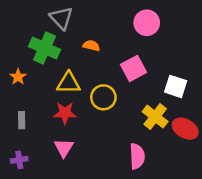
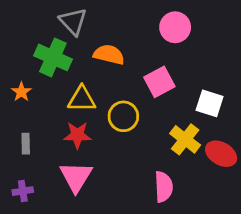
orange semicircle: (91, 46) -> (109, 55), size x1.5
pink triangle: (64, 148) -> (76, 177), size x1.4

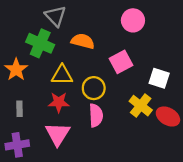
orange star: (21, 92) -> (16, 70), size x1.5
pink semicircle: (164, 187) -> (96, 115), moved
purple cross: (23, 191) -> (17, 145), size x1.5

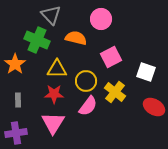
pink circle: (133, 20) -> (101, 19), moved
yellow cross: (141, 106) -> (115, 92), moved
pink semicircle: (96, 115) -> (88, 106), turned 40

